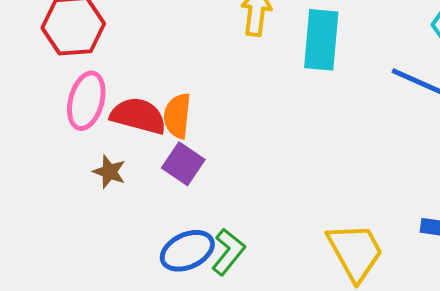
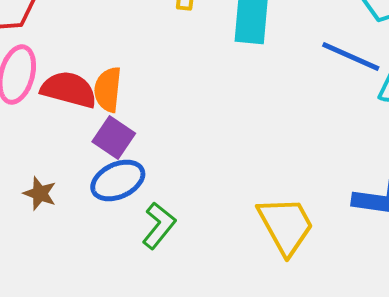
brown star: (109, 172) -> (40, 193), moved
blue ellipse: (187, 251) -> (118, 180), moved

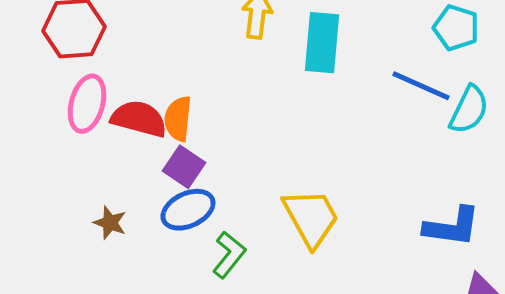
yellow trapezoid: (286, 225) -> (311, 218), moved

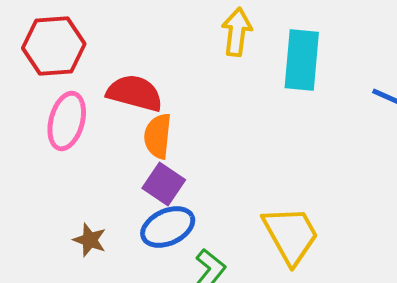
red semicircle: (139, 119) -> (135, 93), moved

